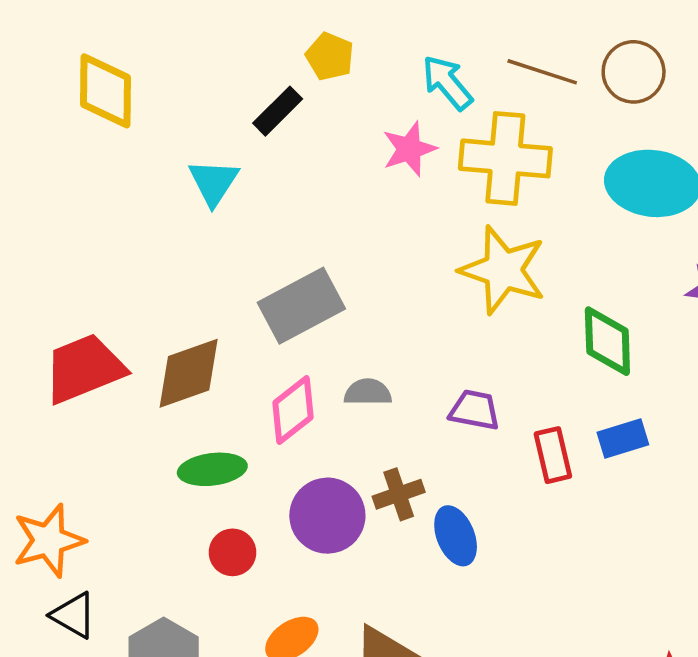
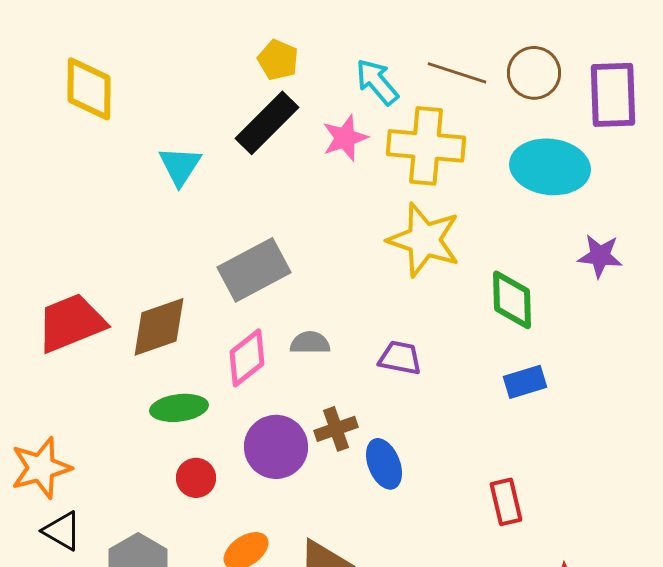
black rectangle: (278, 111) -> (267, 123), moved, size x1.5
red rectangle: (553, 455) -> (506, 502), moved

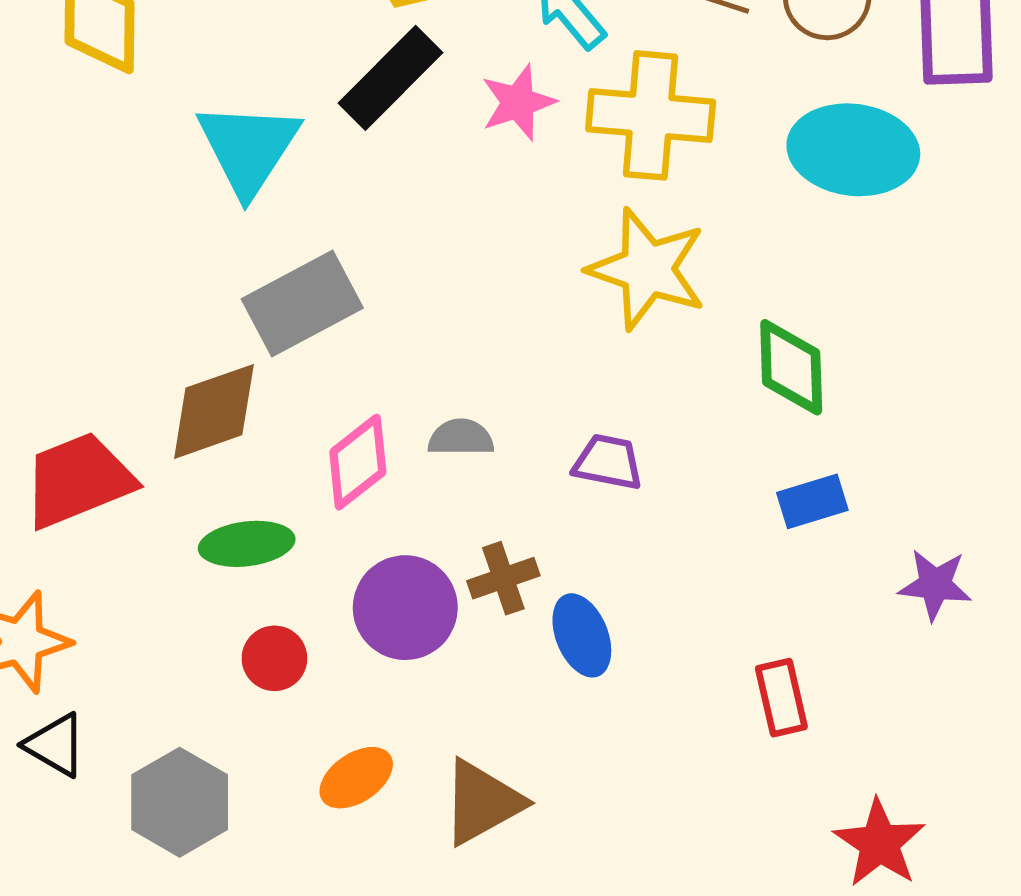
cyan triangle: (180, 166) -> (248, 148), size x1.5
purple star: (600, 256) -> (935, 585), moved
gray rectangle: (254, 270) -> (302, 303), moved
red trapezoid: (71, 323) -> (78, 480), moved

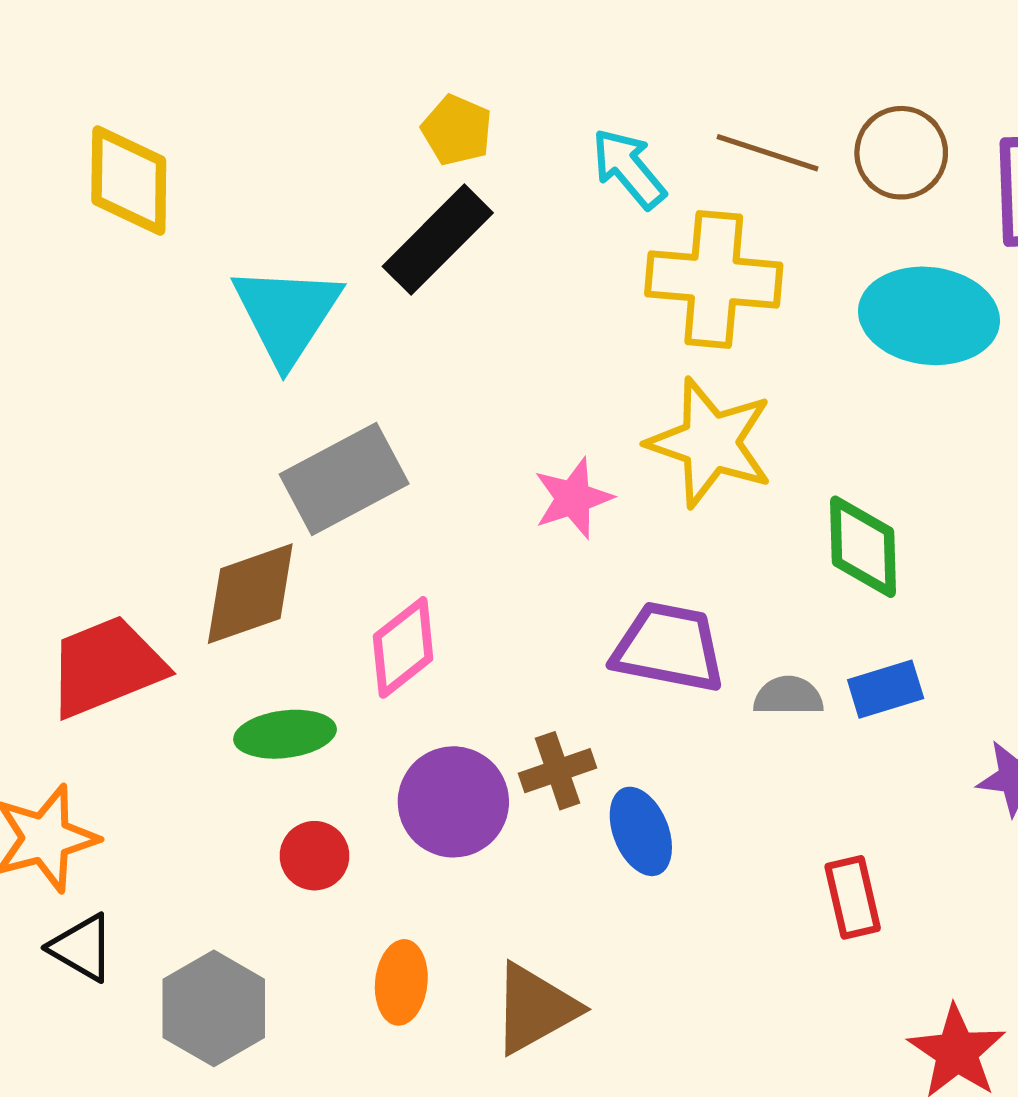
pink star: (518, 102) -> (573, 498), moved
gray semicircle: (461, 438) -> (788, 696), moved
purple trapezoid: (608, 462) -> (669, 647), size x1.5
orange ellipse: (356, 778) -> (401, 982), turned -50

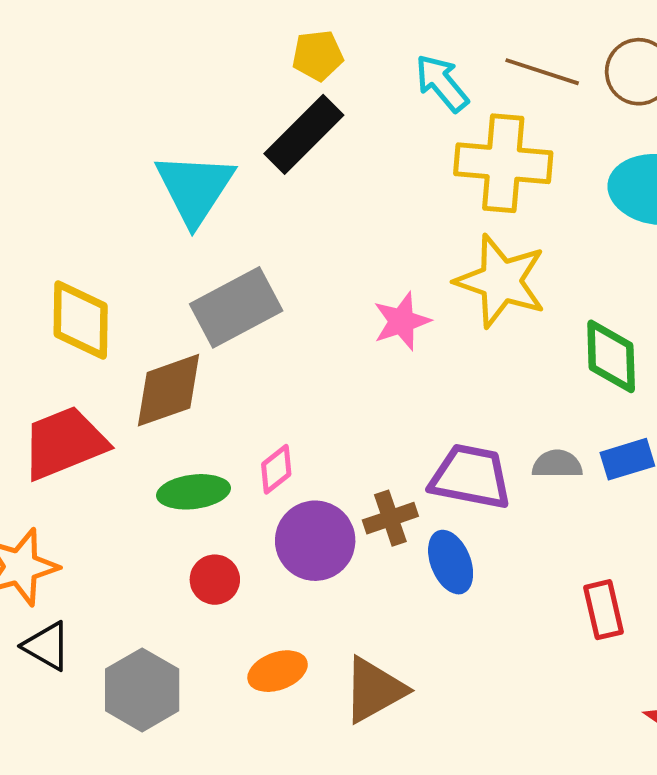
yellow pentagon: (457, 130) -> (318, 55), turned -30
yellow diamond: (129, 181) -> (81, 320), moved
pink diamond: (403, 647) -> (276, 469), moved, size x0.7
purple trapezoid: (669, 647) -> (471, 477), moved
orange ellipse: (401, 982) -> (278, 671), turned 64

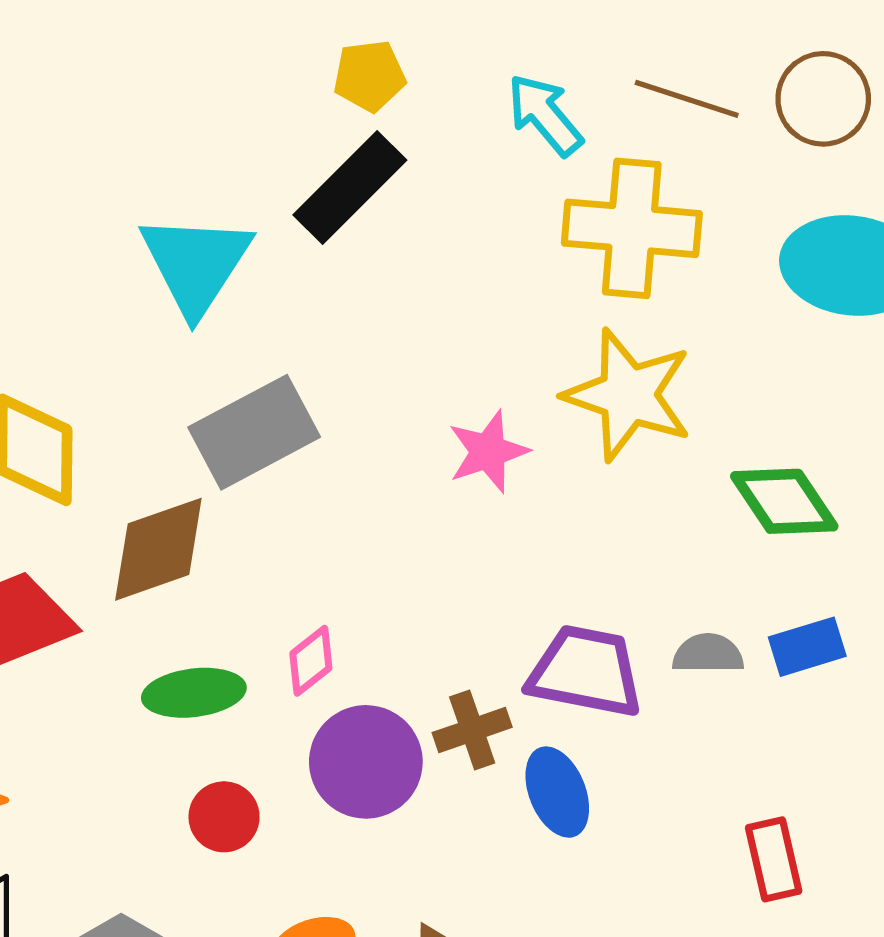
green diamond: (611, 356) -> (784, 501), turned -32

